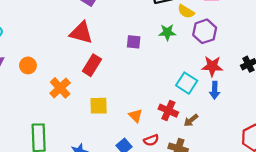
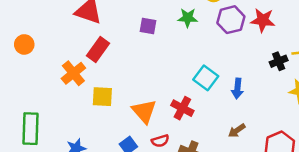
red star: (212, 66) -> (263, 20), moved
orange cross: (60, 88) -> (73, 73), moved
orange triangle: (136, 116) -> (144, 111), size x1.5
brown arrow: (191, 120) -> (237, 131), moved

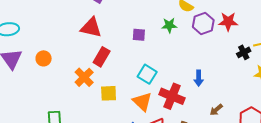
cyan square: (206, 78) -> (147, 74), moved
blue arrow: (237, 89) -> (199, 78), moved
red cross: (182, 108) -> (172, 96), size x1.4

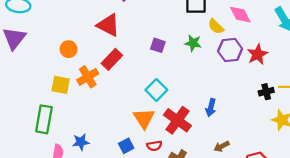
red star: (228, 22) -> (257, 54), turned 30
orange circle: (44, 58) -> (69, 49), moved
yellow square: (109, 93) -> (61, 85), moved

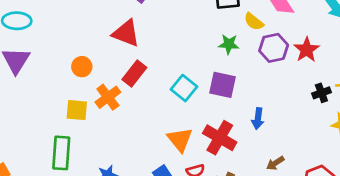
purple square: (158, 45) -> (223, 85), moved, size x1.5
cyan square: (156, 90) -> (184, 88), moved

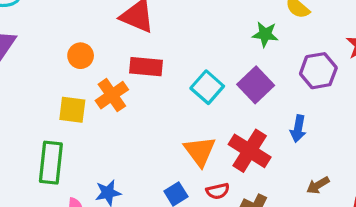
purple hexagon: (274, 48) -> (318, 71), moved
red rectangle: (134, 73) -> (146, 67), turned 55
purple square: (223, 85) -> (256, 85), turned 32

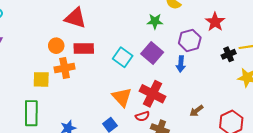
orange circle: (81, 56) -> (56, 46), moved
orange cross: (112, 95) -> (65, 68), turned 30
blue arrow: (298, 129) -> (181, 64), moved
red semicircle: (218, 191) -> (142, 116), moved

